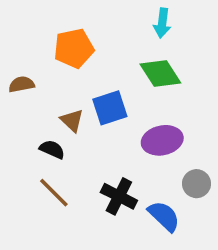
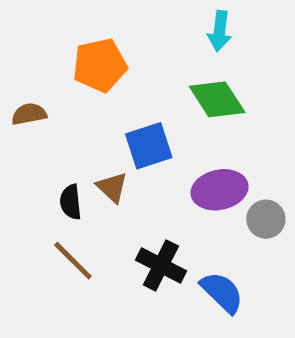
brown triangle: (72, 120) -> (112, 187), moved
black semicircle: (52, 149) -> (71, 202), turned -120
gray circle: (197, 184) -> (266, 219), moved

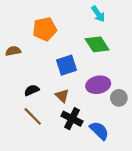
cyan arrow: (220, 31) -> (98, 14), turned -42
brown triangle: (112, 187) -> (62, 96), moved
black semicircle: (71, 202) -> (32, 90), turned 72

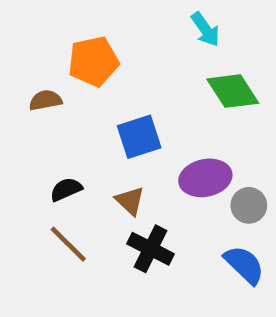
green diamond: (97, 44) -> (233, 91), moved
brown semicircle: (13, 51) -> (45, 100), moved
blue semicircle: (99, 131) -> (244, 265), moved

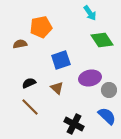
black cross: (151, 249) -> (74, 124), moved

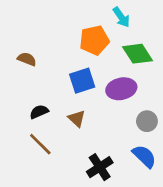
orange pentagon: (41, 27) -> (94, 40), moved
brown semicircle: (20, 44) -> (27, 59), turned 32
purple ellipse: (90, 78) -> (121, 89), moved
black cross: (74, 124) -> (100, 167), turned 30

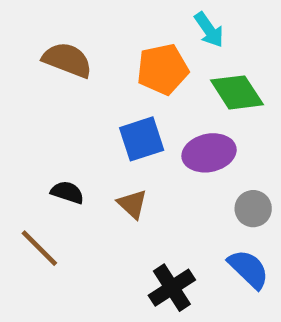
brown semicircle: (27, 59) -> (67, 60), moved, size x1.5
black semicircle: (39, 112) -> (67, 192), turned 42
brown line: (40, 144) -> (39, 248), moved

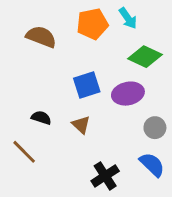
orange pentagon: (163, 69) -> (92, 24), moved
green diamond: (237, 92) -> (145, 57), turned -32

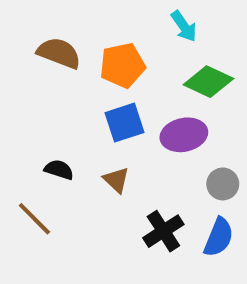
orange pentagon: (92, 24) -> (122, 65), moved
blue semicircle: (152, 165) -> (219, 237), turned 68
black cross: (105, 176) -> (163, 231), moved

